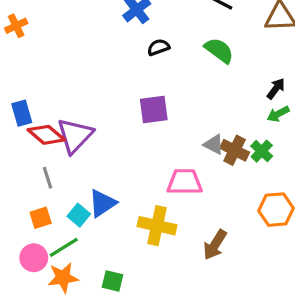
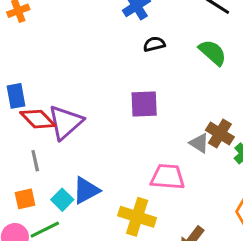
brown cross: (235, 150) -> (220, 134), moved

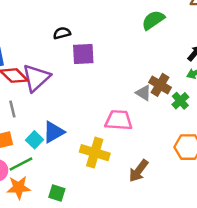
black semicircle: (154, 44) -> (62, 33), moved
green semicircle: (213, 52) -> (153, 20), turned -75
purple square: (144, 104) -> (83, 54), moved

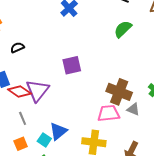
black semicircle: (62, 33) -> (17, 47), moved
brown cross: (160, 85) -> (119, 92), moved, size x1.4
gray triangle: (143, 93) -> (133, 109), moved

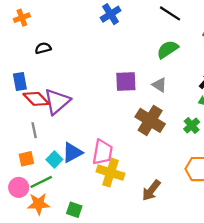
purple square: (72, 65) -> (126, 82), moved
gray triangle: (133, 109) -> (159, 85), moved
pink trapezoid: (109, 113) -> (103, 152), moved, turned 95

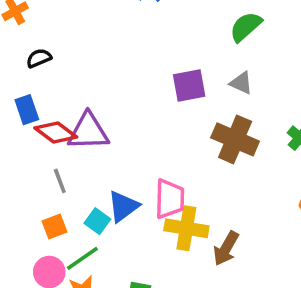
black semicircle: (43, 48) -> (39, 58), moved
purple triangle: (57, 101) -> (88, 132), turned 48
brown arrow: (151, 190) -> (226, 248), moved

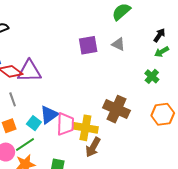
brown cross: (235, 139) -> (116, 109), moved
pink trapezoid: (170, 199) -> (65, 124), moved
brown arrow: (226, 248) -> (93, 147), moved

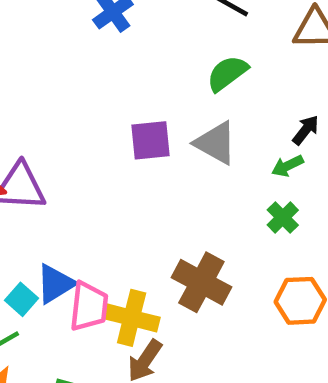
gray triangle: (118, 44) -> (216, 143), size x1.5
green arrow: (162, 52) -> (287, 166), moved

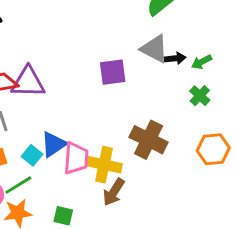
black arrow: (306, 130) -> (175, 58), moved, turned 48
purple square: (150, 140) -> (113, 72), moved

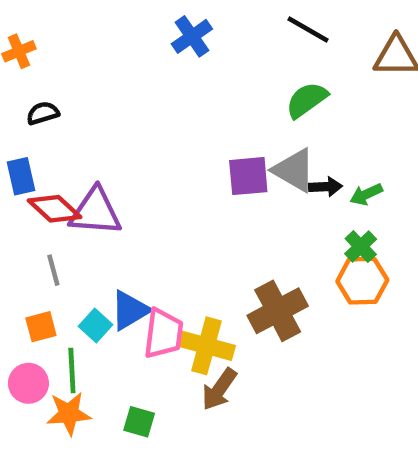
purple square: (113, 72) -> (248, 176), moved
brown cross: (149, 140) -> (278, 311), turned 33
orange hexagon: (213, 149) -> (362, 281), moved
green line: (18, 185) -> (72, 370), turned -64

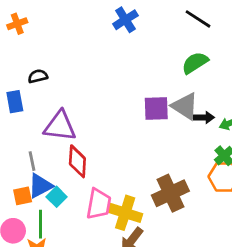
black semicircle: (43, 113) -> (38, 76), moved
red diamond: (55, 209) -> (77, 161), moved, turned 48
blue triangle: (130, 310) -> (40, 186), moved

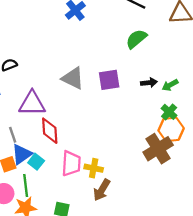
gray triangle: (185, 106) -> (73, 78), moved
brown cross: (170, 193) -> (158, 149), moved
yellow cross: (125, 213) -> (94, 168), size x0.7

